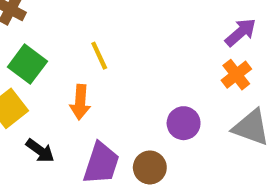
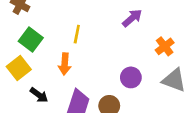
purple arrow: (241, 32) -> (132, 18), moved
yellow line: (99, 56) -> (77, 34), turned 36

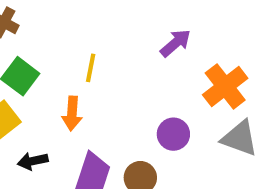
orange cross: (165, 46) -> (225, 87), size x1.5
black arrow: (39, 95) -> (33, 161), turned 132

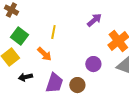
orange arrow: (72, 113) -> (44, 54), turned -49

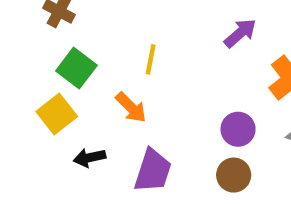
brown circle: (77, 85) -> (234, 175), moved

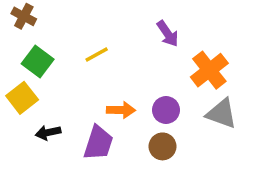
purple arrow: (240, 33) -> (168, 34), turned 96
yellow line: (151, 59) -> (97, 54), turned 50
orange arrow: (131, 107) -> (121, 110), moved, turned -44

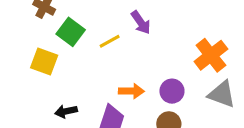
purple arrow: (168, 34) -> (141, 22), moved
green square: (38, 61) -> (71, 32), moved
yellow square: (22, 98) -> (44, 61), moved, turned -32

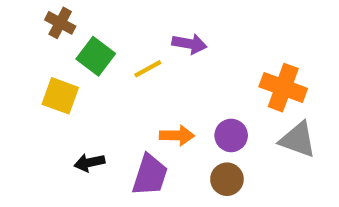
purple arrow: (141, 22) -> (189, 44), turned -45
orange cross: (211, 55) -> (283, 88), turned -32

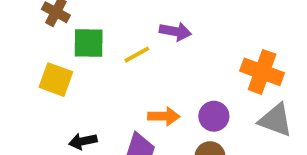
green square: (96, 56) -> (89, 43), turned -36

